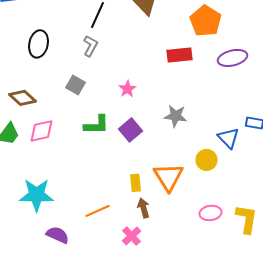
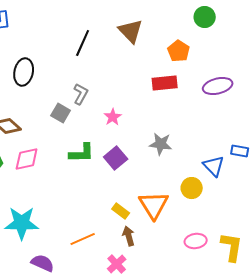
orange pentagon: (206, 21) -> (179, 51), moved, size x0.7
gray L-shape: (90, 46) -> (81, 94), moved
yellow rectangle: (136, 183) -> (121, 211), turned -48

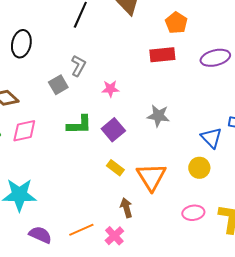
gray square: (61, 113) -> (58, 85), turned 30
pink star: (113, 117) -> (110, 89), turned 30
yellow circle: (192, 188) -> (199, 168), moved
yellow rectangle: (121, 211) -> (115, 168), moved
orange line: (83, 239) -> (81, 230), moved

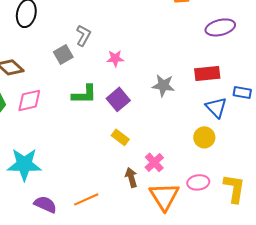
red rectangle: (162, 55) -> (207, 73), moved
orange triangle: (151, 177) -> (164, 196), moved
pink cross: (114, 236) -> (154, 162), moved

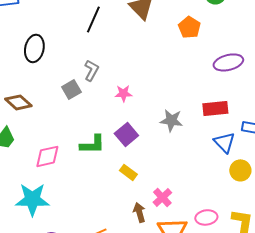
green L-shape: (84, 94) -> (92, 144), moved
pink diamond: (29, 100) -> (47, 156), moved
yellow circle: (204, 137) -> (240, 170), moved

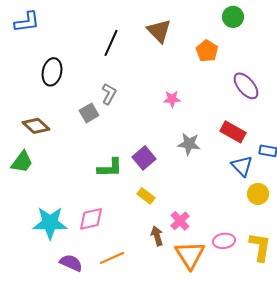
purple ellipse: (228, 62) -> (246, 86), turned 64
pink star: (123, 93) -> (172, 99), moved
red rectangle: (215, 108) -> (233, 132), turned 35
pink diamond: (47, 156) -> (91, 219), moved

